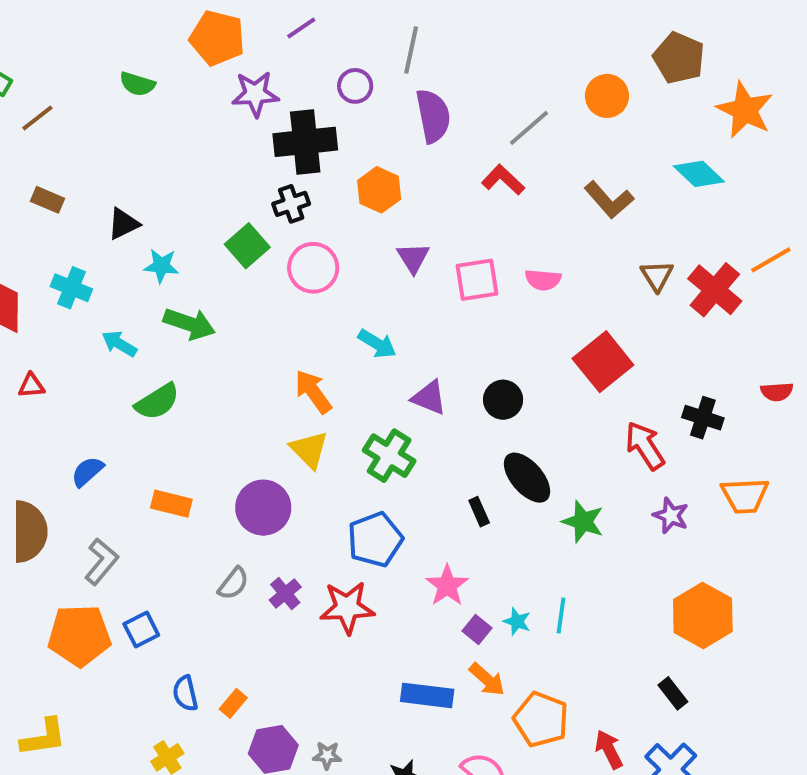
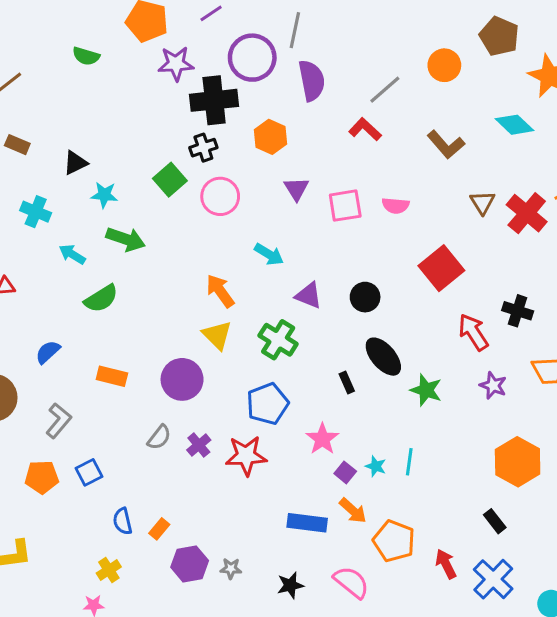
purple circle: (355, 86) -> (252, 58), size x1.8
orange pentagon: (79, 635) -> (42, 477), size x0.7

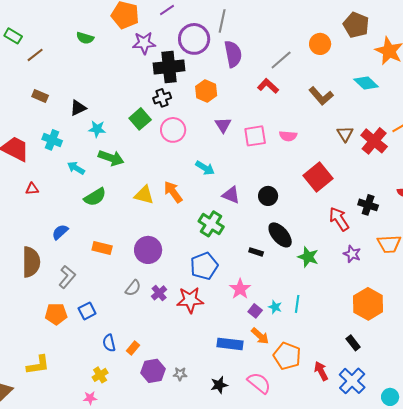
yellow triangle: (217, 335) -> (144, 195), moved, turned -30
black rectangle: (347, 382) -> (256, 252), turned -48

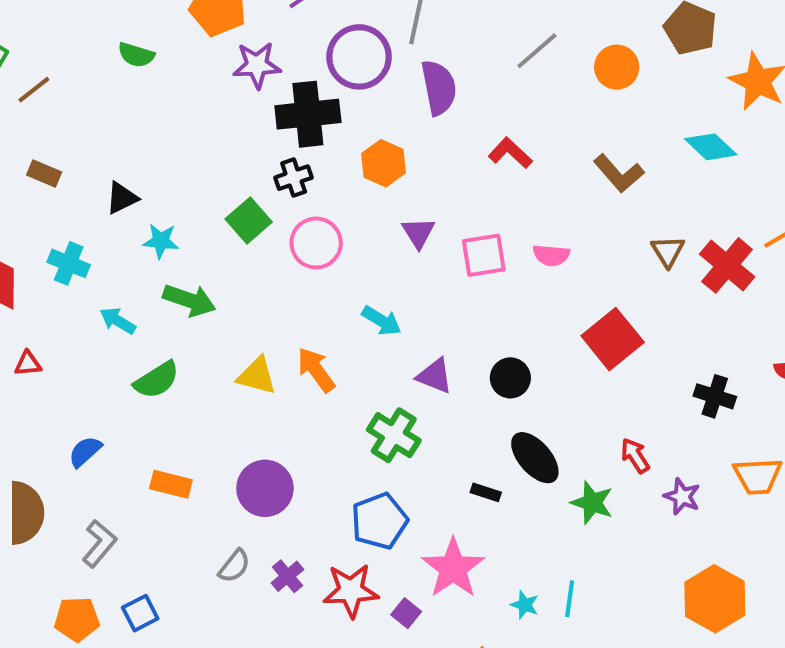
gray line: (281, 60) -> (537, 51), moved
red arrow: (339, 219) -> (635, 456), moved, size x0.7
pink star: (240, 289) -> (453, 568), size x1.4
purple square: (255, 311) -> (406, 613), moved

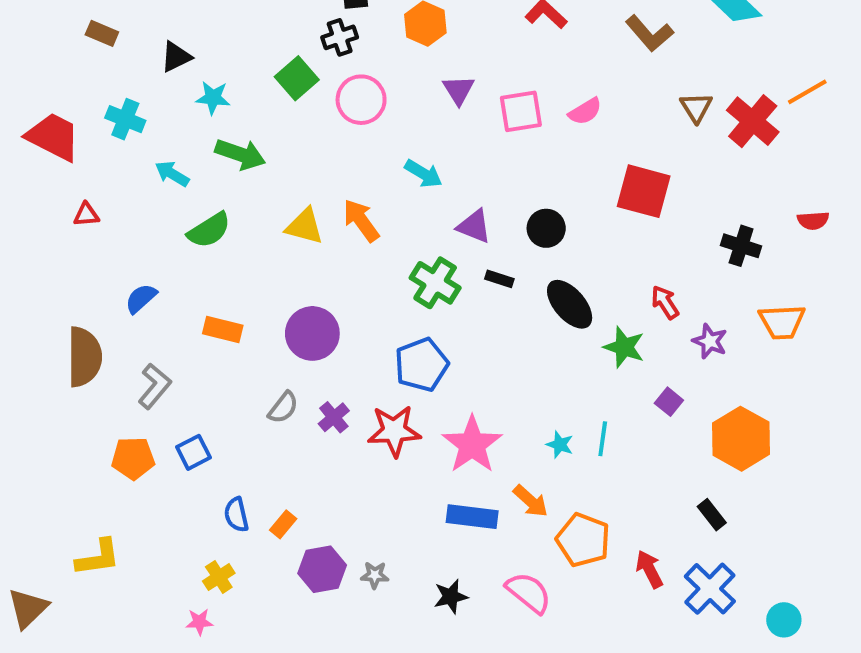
pink semicircle: (551, 255) -> (585, 111), turned -36
red square: (613, 339) -> (644, 191), turned -36
black rectangle: (486, 492) -> (499, 279), moved
pink star: (453, 568) -> (472, 445), moved
purple square: (406, 613) -> (669, 402), moved

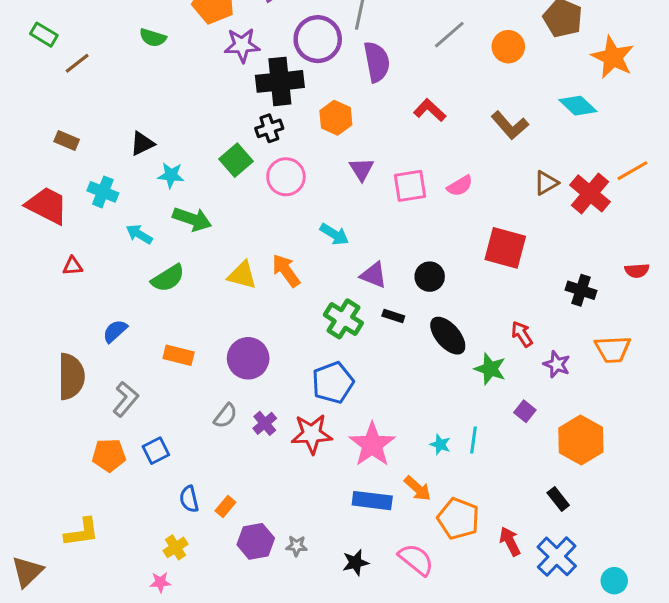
brown rectangle: (102, 33) -> (67, 140), moved
brown triangle: (696, 107) -> (546, 183), turned 32

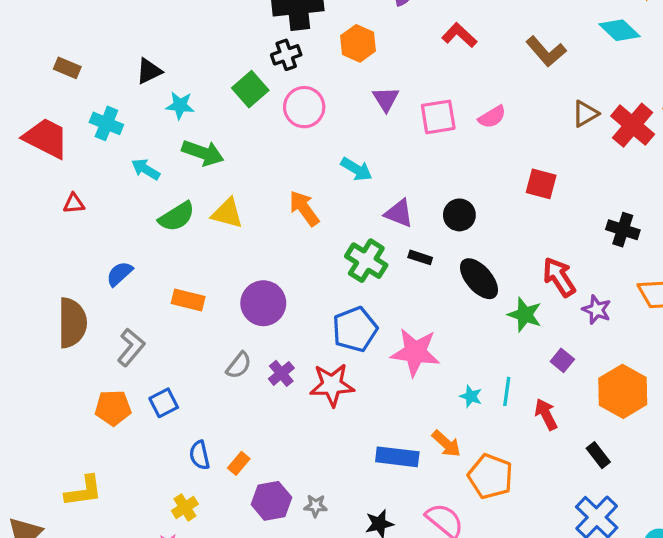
red square: (505, 248) -> (541, 184), size x0.7
yellow triangle: (242, 275) -> (227, 213), moved
red arrow: (522, 334) -> (559, 277), size x1.4
pink star: (372, 445) -> (415, 352), moved, turned -30
red arrow: (510, 541) -> (546, 414), moved

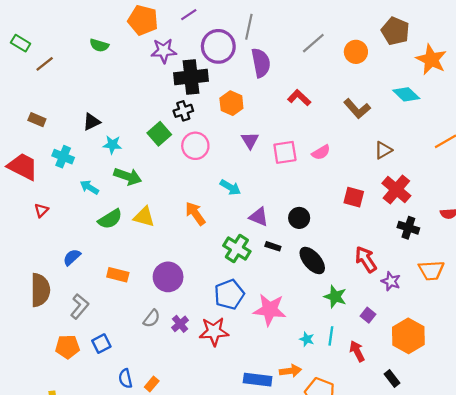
red cross: (633, 125) -> (396, 190), moved
red triangle: (74, 204) -> (41, 210), turned -40
green star: (525, 315) -> (335, 297), moved
orange arrow: (446, 444) -> (290, 371), turned -50

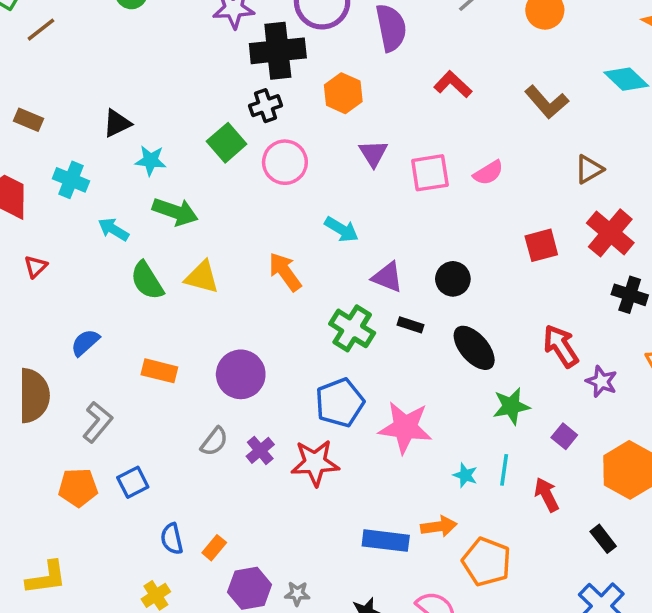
red square: (354, 197) -> (541, 245), turned -30
green semicircle: (110, 219) -> (147, 281), turned 90
green star: (335, 297) -> (511, 406), turned -30

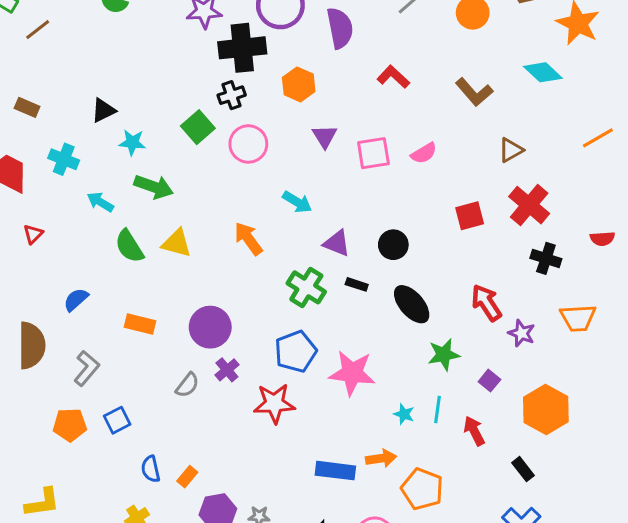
purple cross: (260, 450) -> (227, 370), moved

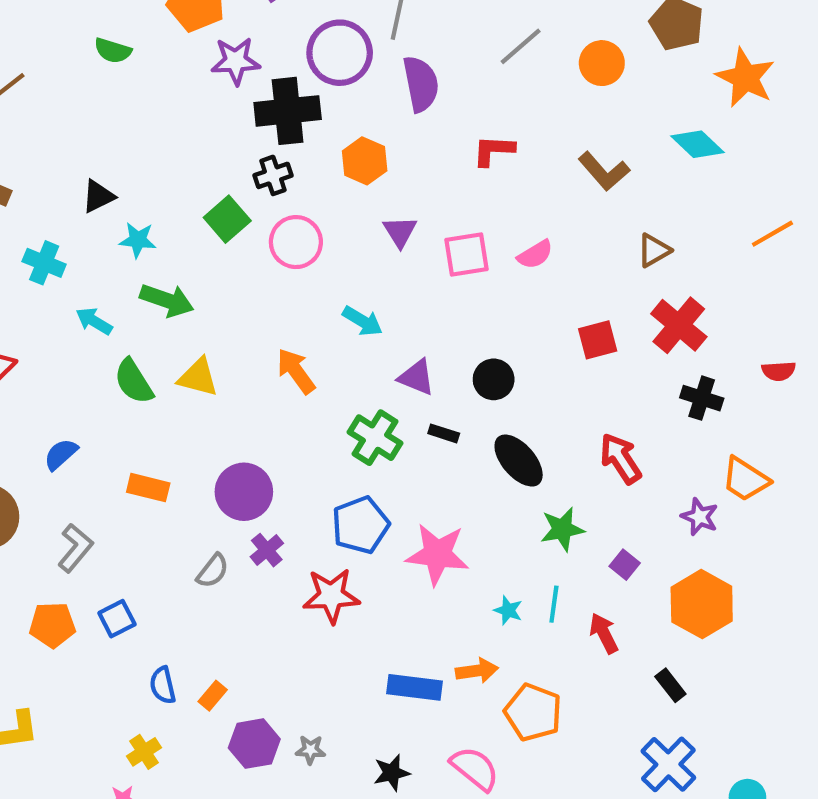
red L-shape: (393, 77) -> (494, 150), turned -40
orange trapezoid: (578, 318) -> (745, 479), turned 36
purple star: (522, 333) -> (700, 517), moved

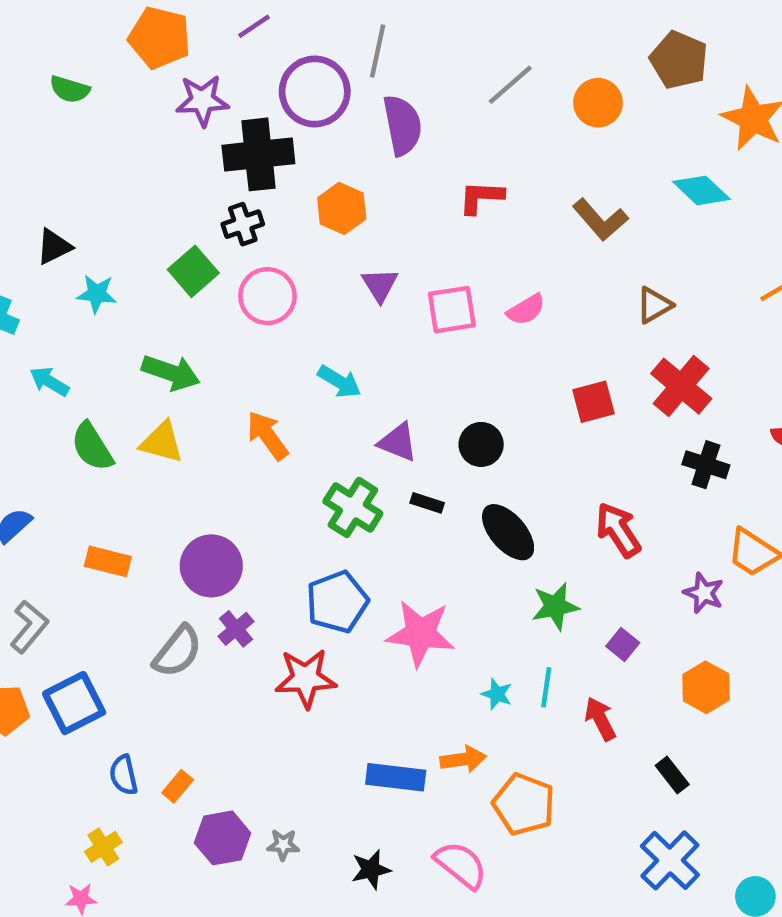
green arrow: (167, 300) -> (171, 373), moved
gray semicircle: (213, 571) -> (178, 651), size x1.4
orange hexagon: (702, 604) -> (706, 687), size x0.7
blue square: (117, 619) -> (74, 703), size x1.5

